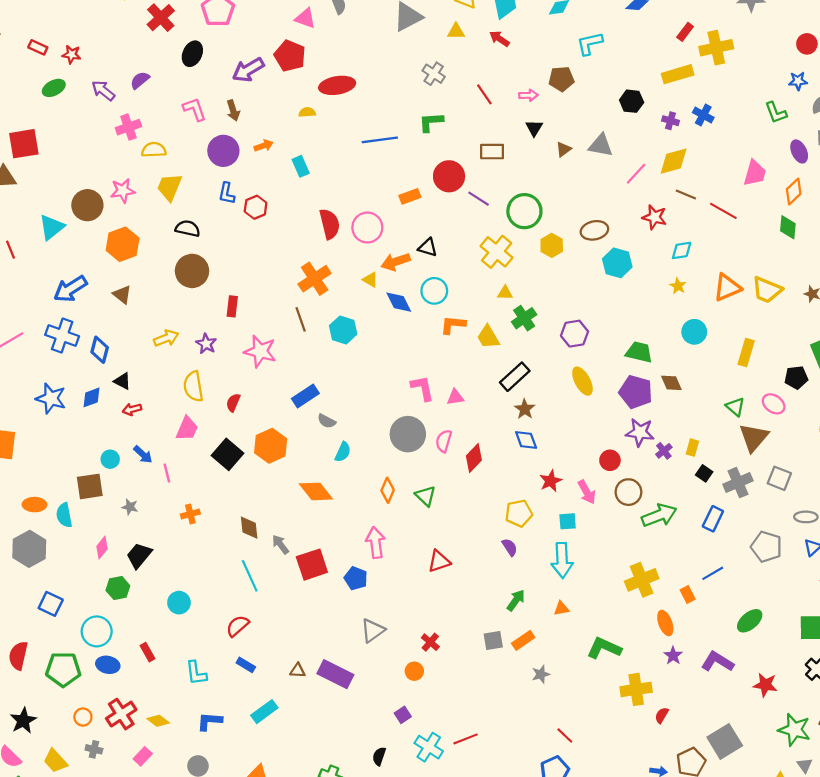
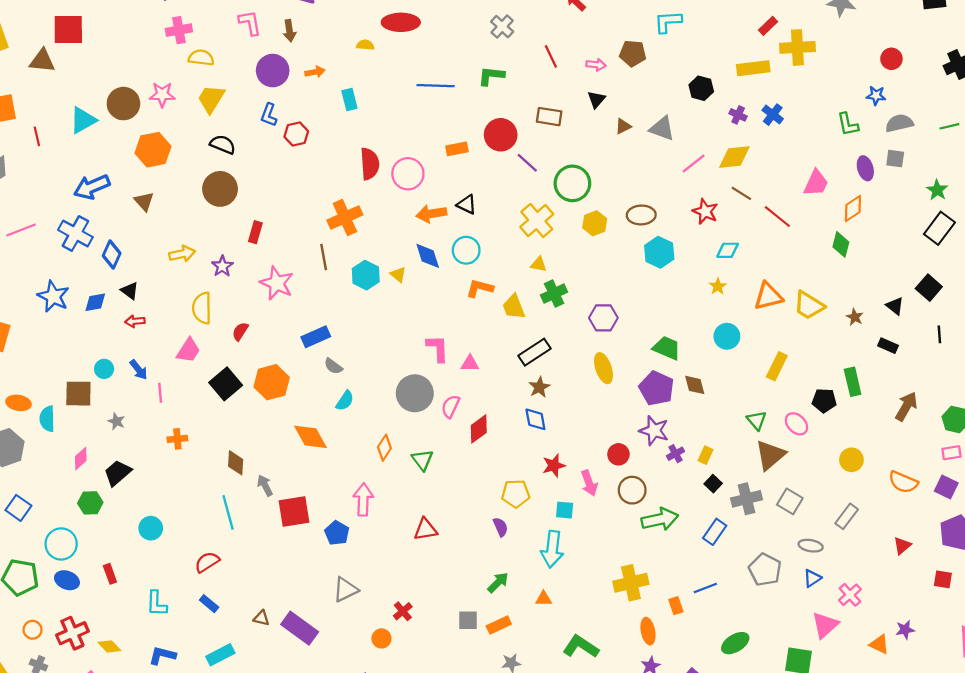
yellow triangle: (370, 280) -> (398, 275), moved

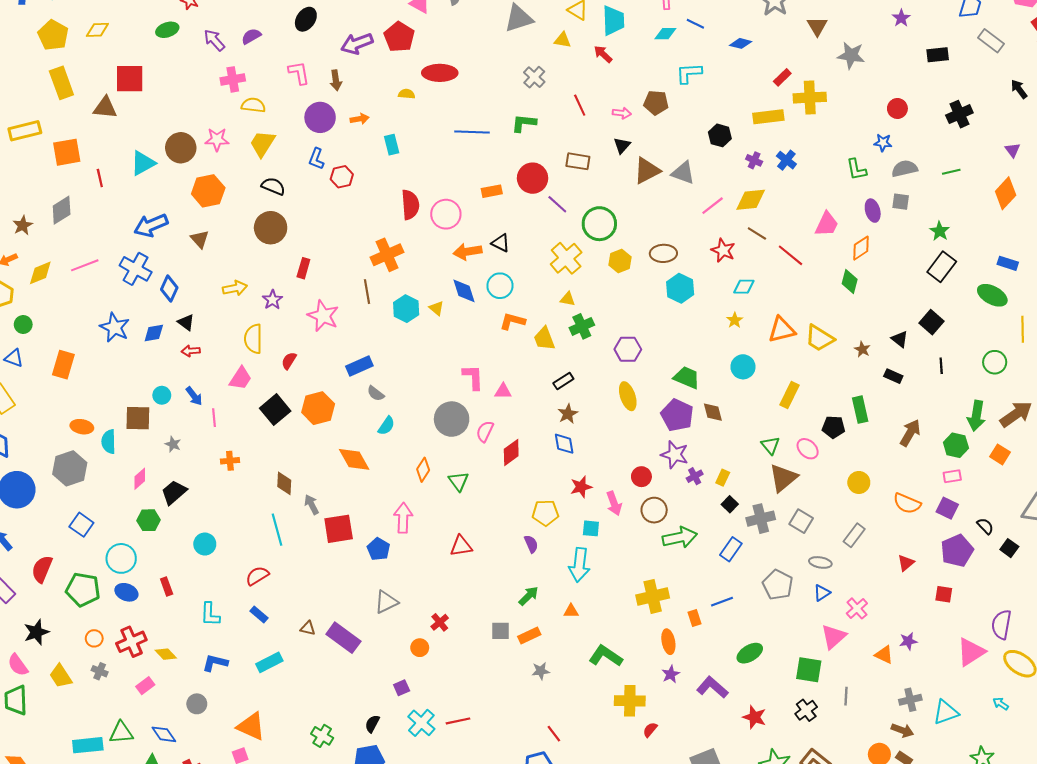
brown triangle: (623, 126) -> (647, 171), size x1.8
black rectangle: (534, 352) -> (563, 381), size x0.7

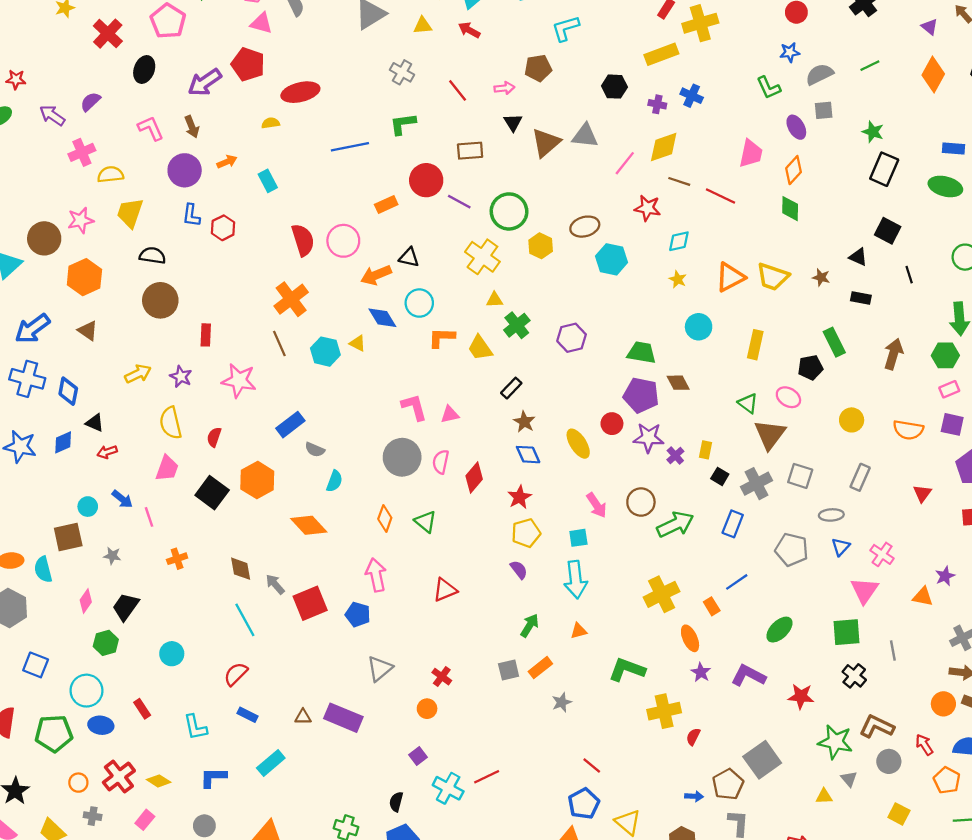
yellow ellipse: (628, 396) -> (578, 444), moved
red circle: (641, 477) -> (612, 424), moved
red star: (581, 487) -> (520, 497), moved

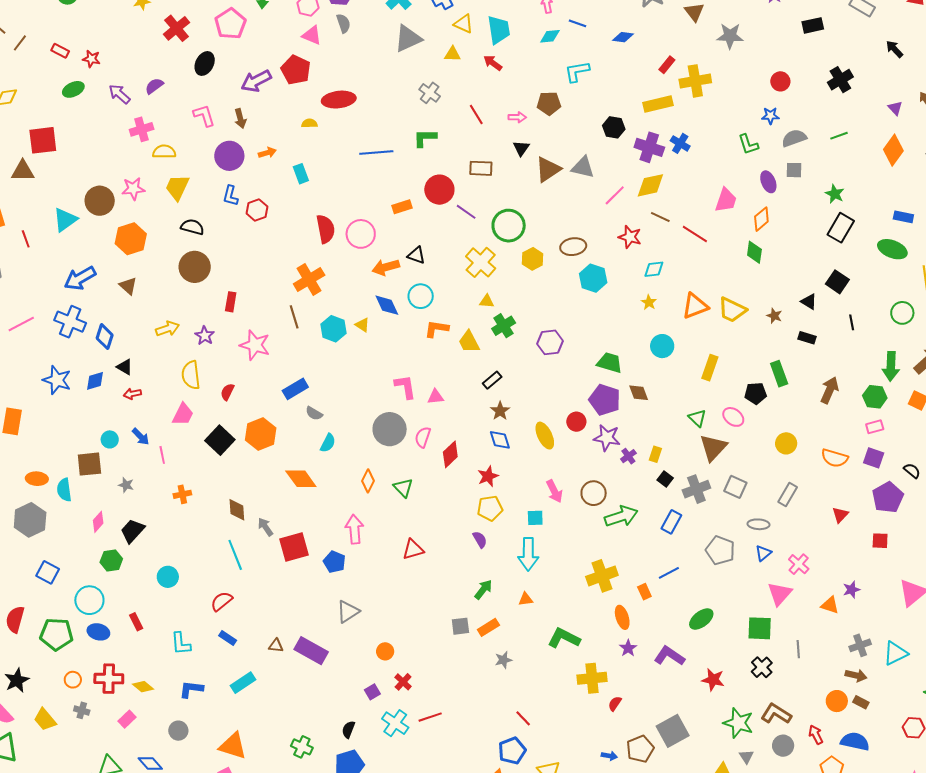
purple cross: (657, 104) -> (649, 147), size x1.8
red cross: (442, 677) -> (403, 682), moved
red cross: (119, 777) -> (109, 679), turned 32

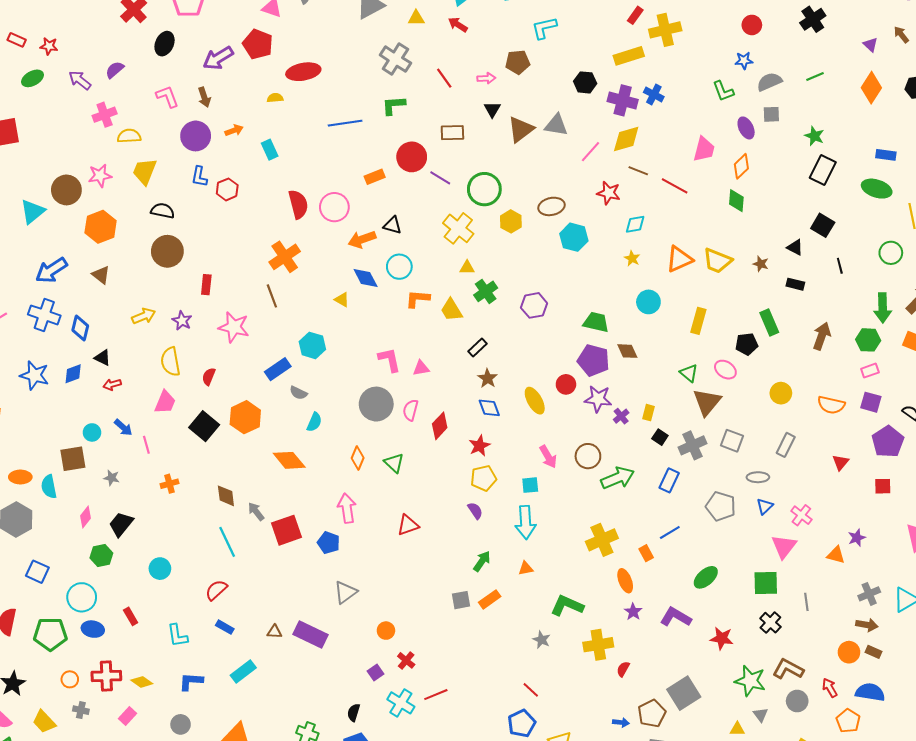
gray cross: (430, 93) -> (395, 59), size x1.4
cyan hexagon: (334, 329) -> (312, 345), moved
gray star: (503, 660) -> (541, 640), moved, turned -30

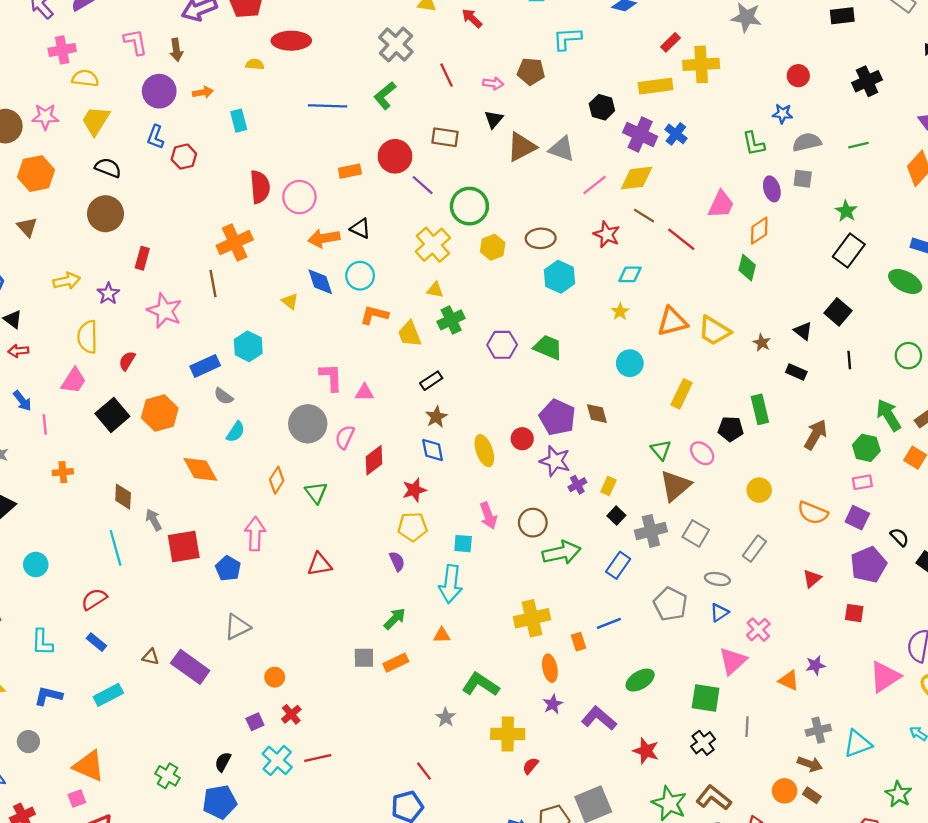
green L-shape: (394, 105) -> (385, 95), turned -45
green arrow: (883, 308) -> (889, 415), turned 140
green trapezoid: (596, 322) -> (548, 347), moved

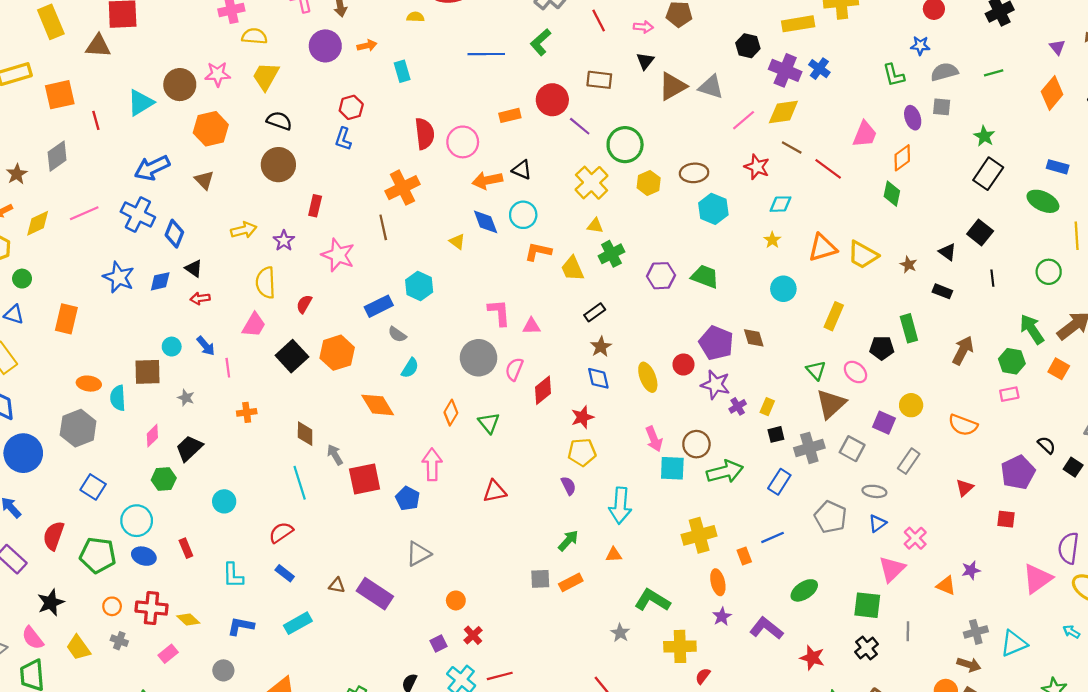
blue L-shape: (155, 137) -> (343, 139), moved
black square: (616, 516) -> (776, 434), turned 35
purple square: (857, 518) -> (884, 423), moved
cyan square: (463, 544) -> (672, 468), moved, size x1.4

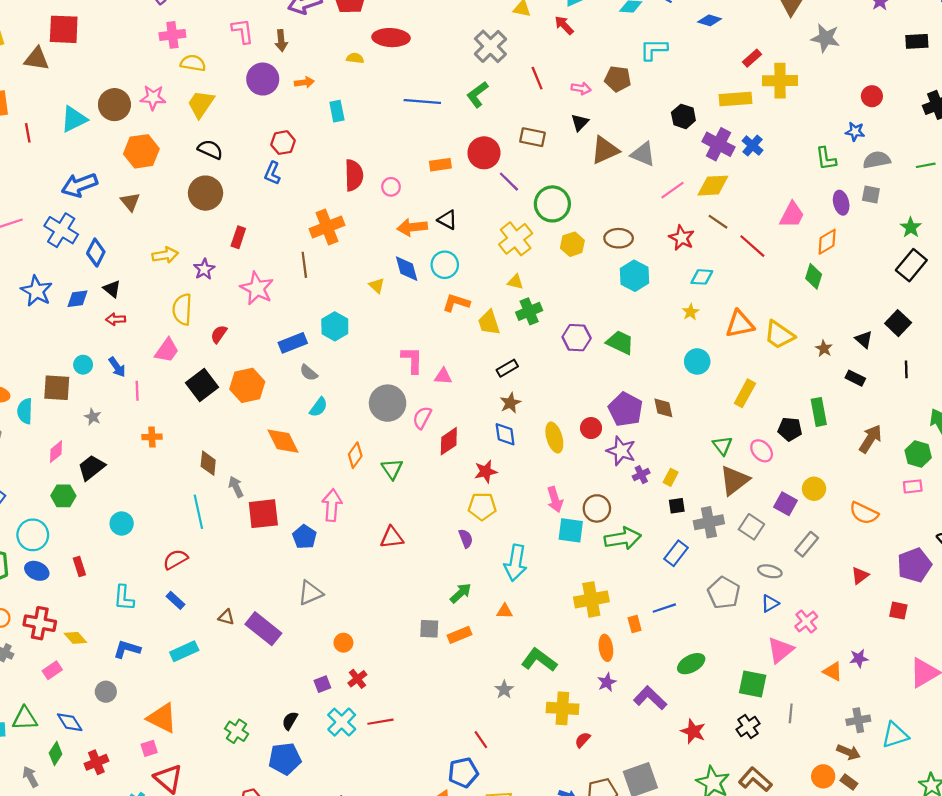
pink circle: (463, 142) -> (391, 187), size x0.6

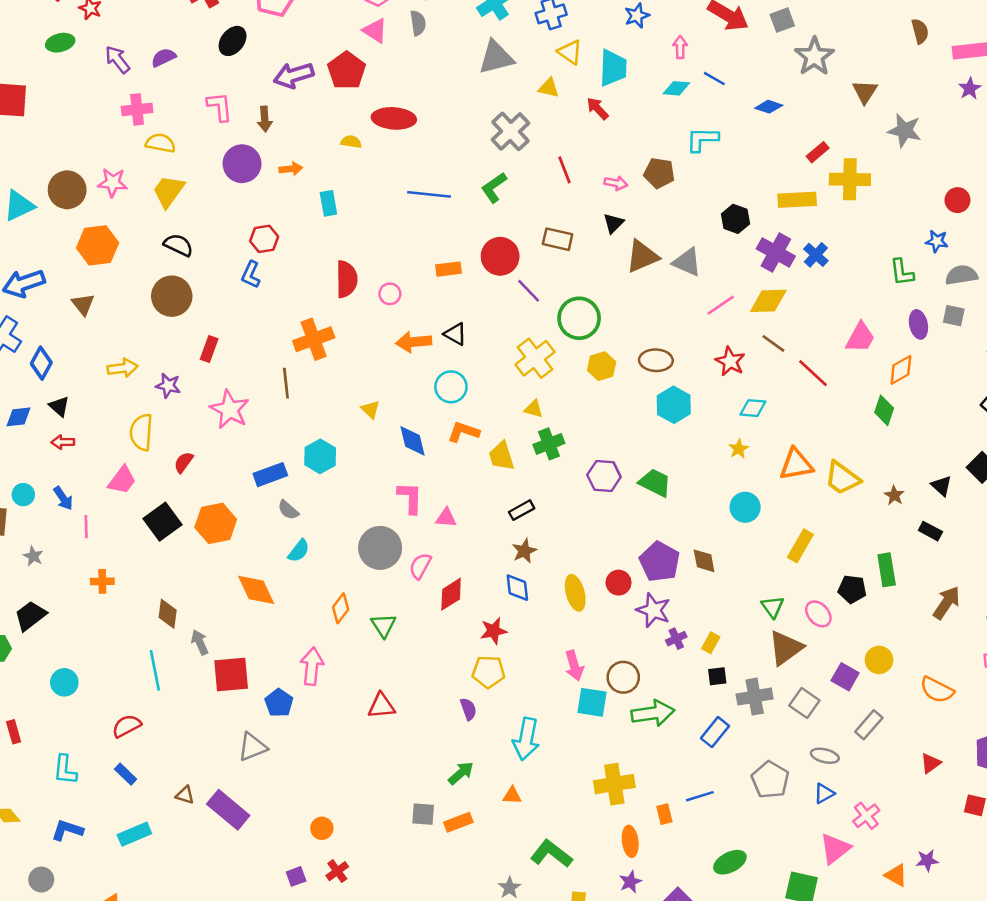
purple star: (204, 269) -> (168, 386), turned -30
blue diamond: (407, 269) -> (413, 441), moved
gray triangle: (310, 593) -> (252, 747), moved

